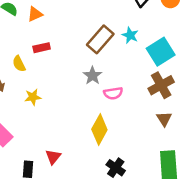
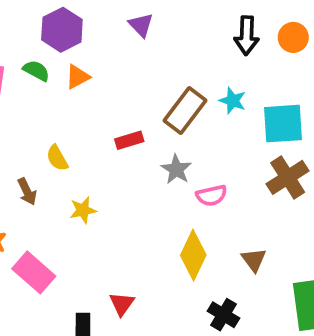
red rectangle: (42, 48) -> (129, 140), moved
cyan square: (161, 52) -> (283, 124), turned 32
brown triangle: (164, 119) -> (254, 260), moved

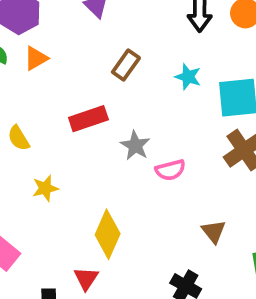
brown rectangle: (185, 110) -> (126, 65), moved, size x0.7
red rectangle: (129, 140) -> (88, 119), size x1.4
yellow diamond: (193, 255) -> (108, 234), moved

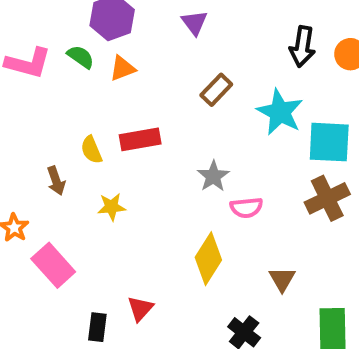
cyan star: (188, 77) -> (280, 112), size x1.6
red rectangle: (88, 119) -> (140, 139), moved
yellow diamond: (108, 234) -> (208, 259), moved

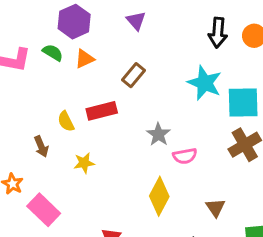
brown rectangle: (216, 90) -> (133, 75), moved

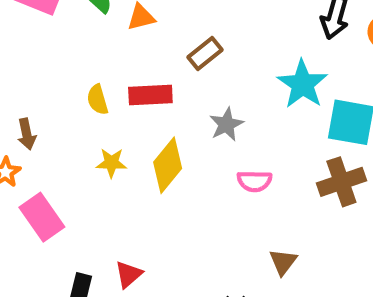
gray star: (158, 134) -> (226, 124), moved
brown arrow: (41, 146) -> (27, 134), moved
yellow diamond: (159, 196) -> (168, 165), moved

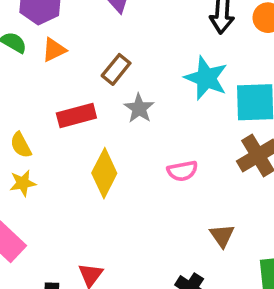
yellow semicircle: (97, 100) -> (21, 145), moved
gray star: (226, 124) -> (139, 108), moved
yellow star: (111, 163) -> (23, 183), moved

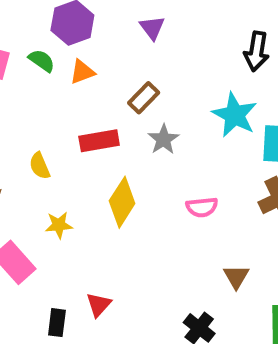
yellow star: (23, 183) -> (59, 225), moved

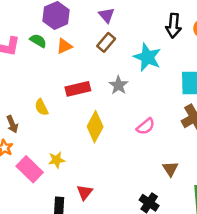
brown rectangle: (144, 98) -> (106, 42), moved
cyan star: (235, 115) -> (147, 57), moved
pink semicircle: (202, 207) -> (146, 126), turned -30
yellow star: (59, 225) -> (57, 160), moved

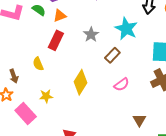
brown rectangle: (106, 42) -> (112, 55), moved
gray star: (119, 85) -> (91, 35), moved
red rectangle: (78, 89) -> (56, 40), moved, turned -54
yellow star: (57, 160) -> (46, 96), moved

